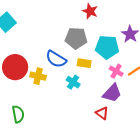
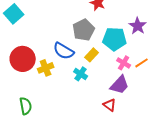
gray pentagon: (76, 38) -> (84, 30), turned -30
yellow rectangle: (84, 63) -> (92, 55), turned -56
yellow cross: (38, 76) -> (46, 68), turned -35

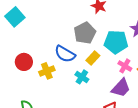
red circle: (23, 59) -> (24, 62), size x0.7

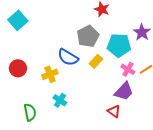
red circle: (24, 62) -> (18, 68), moved
cyan cross: (82, 77) -> (60, 100), moved

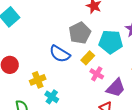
pink cross: (128, 69) -> (97, 74), moved
yellow cross: (50, 74) -> (38, 80), moved

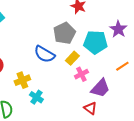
pink cross: (97, 74) -> (81, 74), turned 32

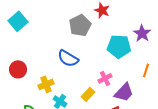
gray pentagon: (64, 33) -> (80, 25), moved
yellow rectangle: (72, 58) -> (88, 94), moved
orange line: (122, 66) -> (146, 70), turned -40

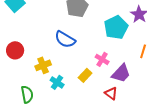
cyan pentagon: (119, 46) -> (116, 27), turned -30
pink cross: (105, 78) -> (102, 59), turned -32

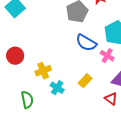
blue semicircle: (65, 39) -> (86, 43), moved
pink cross: (102, 59) -> (107, 56), moved

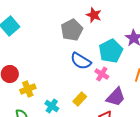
yellow cross: (43, 71) -> (28, 89), moved

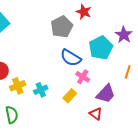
pink cross: (102, 74) -> (83, 77), moved
cyan cross: (52, 106) -> (41, 90), moved, turned 32

